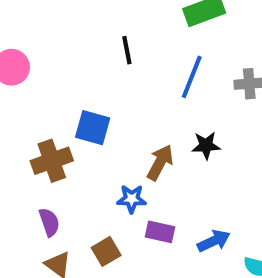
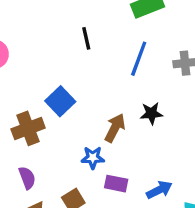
blue square: (93, 128) -> (60, 101), turned 32

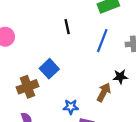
black star: (151, 113) -> (120, 77), moved
brown arrow: (115, 128) -> (104, 92), moved

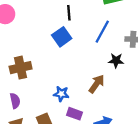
blue square: (49, 69) -> (62, 37), moved
black star: (120, 77) -> (116, 61), moved

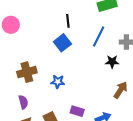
brown arrow: (97, 84) -> (121, 90), moved
blue star: (61, 94) -> (58, 82), moved

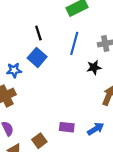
blue star: (58, 82) -> (14, 70), moved

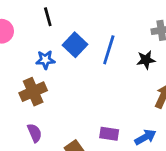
black line: (38, 33) -> (48, 17), moved
blue line: (74, 43) -> (109, 50), moved

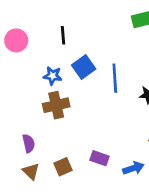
blue line: (109, 50) -> (115, 78), turned -32
brown cross: (33, 92) -> (56, 105), moved

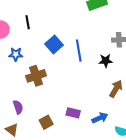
black line: (63, 35) -> (28, 22), moved
blue star: (53, 76) -> (16, 54), moved
brown triangle: (31, 171) -> (12, 130), moved

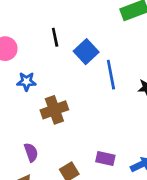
black line: (28, 22) -> (55, 37), moved
blue square: (54, 45) -> (86, 52), moved

